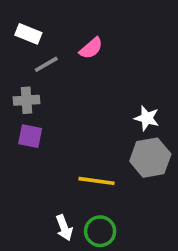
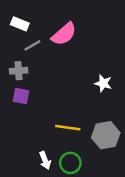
pink semicircle: (91, 48) -> (64, 34), size x1.5
gray hexagon: (150, 158) -> (106, 135), moved

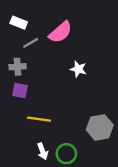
white star: (103, 83) -> (78, 69), moved
yellow line: (68, 128) -> (39, 119), moved

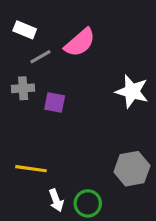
white star: (78, 69) -> (132, 91), moved, size x1.5
purple square: (20, 91) -> (55, 102), moved
yellow line: (39, 119) -> (31, 169), moved

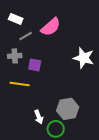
yellow line: (31, 169) -> (20, 84), moved
gray hexagon: (132, 169) -> (68, 109), moved
white arrow: (56, 200) -> (39, 117), moved

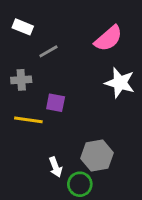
pink semicircle: (51, 27) -> (108, 38), moved
gray line: (26, 36) -> (48, 51), moved
purple square: (35, 65) -> (56, 103), moved

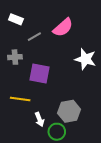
pink semicircle: (108, 38) -> (63, 27), moved
purple square: (56, 103) -> (39, 73), size x1.5
yellow line: (28, 120) -> (20, 99), moved

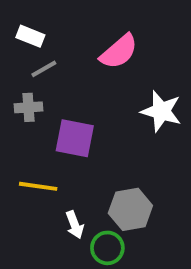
gray line: (34, 37) -> (44, 69), moved

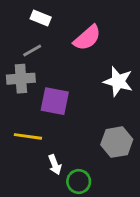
white rectangle: (30, 36) -> (41, 18), moved
gray cross: (28, 107) -> (21, 79), size x1.4
gray hexagon: (130, 209) -> (117, 142), moved

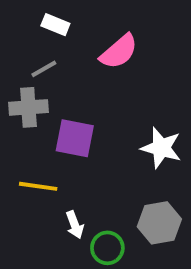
white star: (118, 81) -> (161, 148), moved
gray hexagon: (117, 142) -> (159, 223), moved

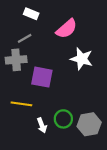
white star: (161, 148) -> (82, 59), moved
green circle: (107, 248) -> (63, 119), moved

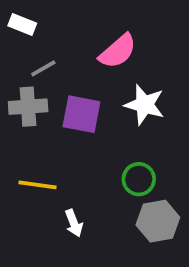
white rectangle: (31, 14) -> (22, 24), moved
purple square: (42, 77) -> (81, 114), moved
green circle: (63, 119) -> (139, 179), moved

